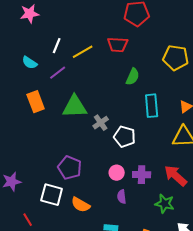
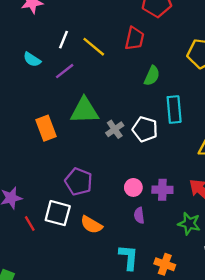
red trapezoid: (118, 45) -> (134, 38), turned -80
yellow line: (83, 52) -> (94, 47), turned 70
orange rectangle: (36, 102) -> (46, 128), moved
white pentagon: (125, 137) -> (145, 129), moved
red line: (28, 220) -> (30, 224), moved

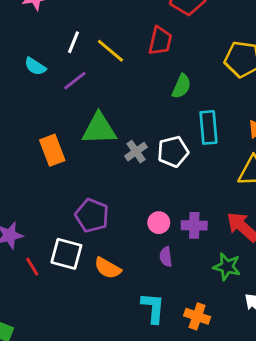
white pentagon: (145, 129) -> (173, 152), turned -30

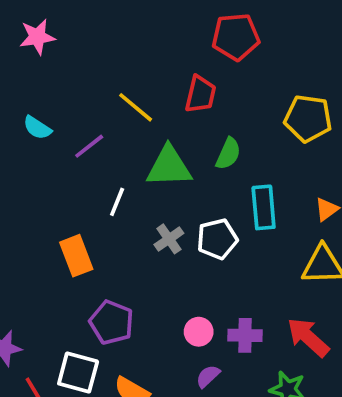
white line: (74, 42) -> (117, 202), moved
green triangle: (99, 129) -> (169, 167), moved
orange rectangle: (52, 150) -> (76, 256), moved
purple semicircle: (166, 257) -> (208, 376), turned 54

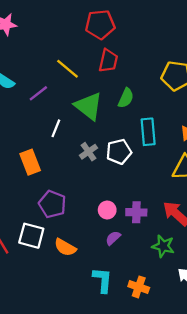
red pentagon: (236, 37) -> (100, 24), moved
green triangle: (169, 167) -> (89, 106), turned 40

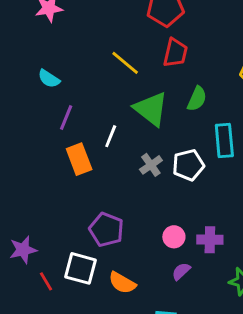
purple line: (38, 93) -> (66, 117), moved, turned -30
orange rectangle: (30, 162) -> (79, 159), moved

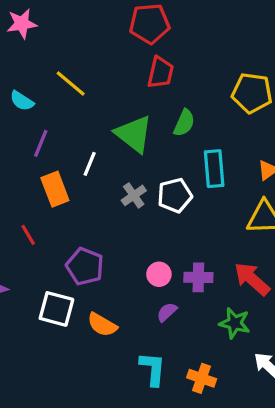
yellow line: (125, 63) -> (71, 83), moved
red line: (46, 281) -> (28, 235), moved

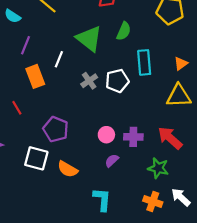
orange cross: (202, 378) -> (153, 202), moved

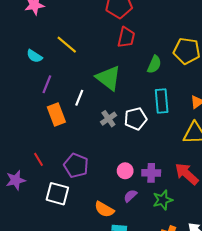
green semicircle: (124, 31) -> (154, 64), moved
red line: (17, 108) -> (39, 159), moved
green star: (158, 168) -> (163, 200), moved, turned -30
orange semicircle: (68, 169) -> (104, 209), moved

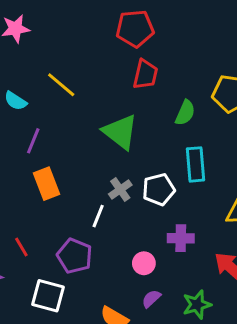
white line: (79, 98) -> (98, 216), moved
purple cross: (151, 173) -> (181, 238), moved

